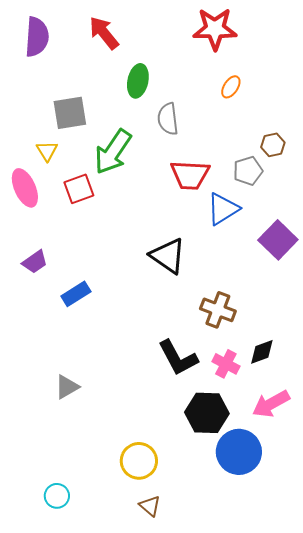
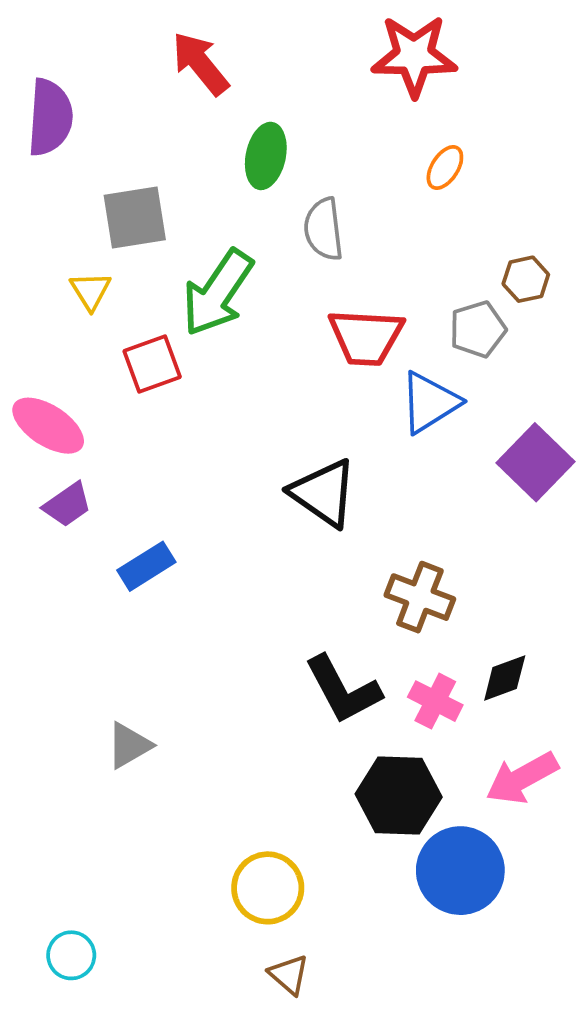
purple semicircle: (37, 37) -> (50, 117), moved
pink ellipse: (25, 188) -> (48, 426), moved, turned -33
cyan circle: (57, 496) -> (71, 955), moved

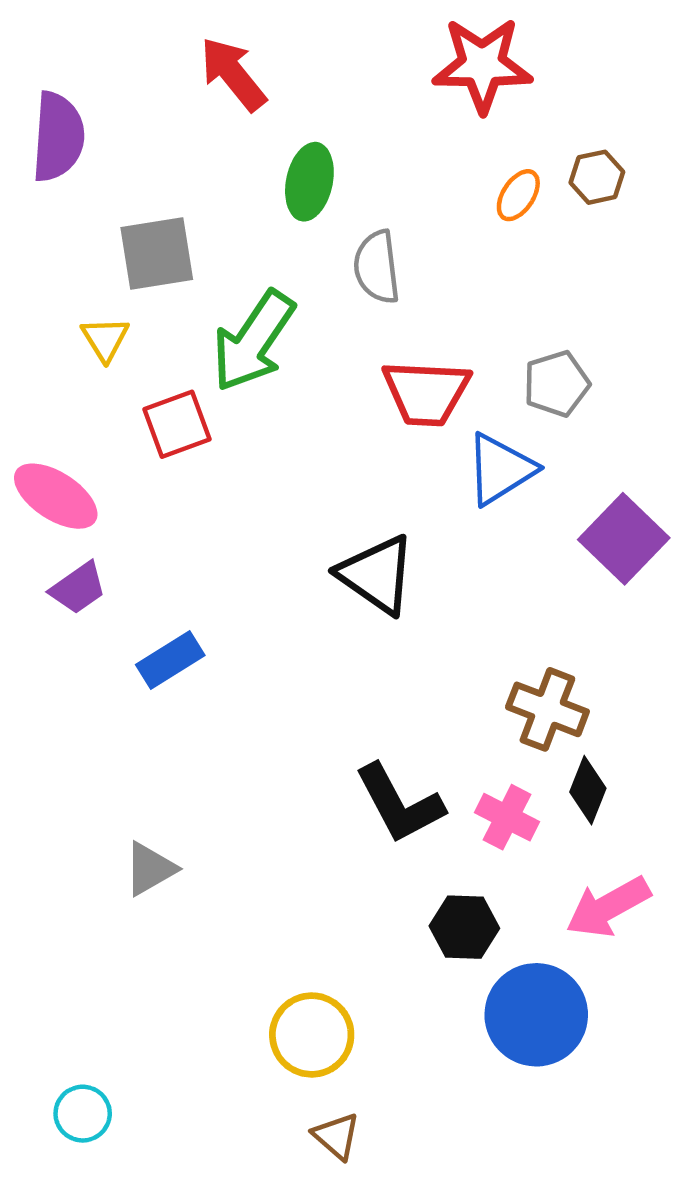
brown hexagon: (526, 279) -> (597, 177), moved
brown cross: (420, 597) -> (547, 709), moved
black diamond: (505, 678) -> (588, 790), turned -48
black hexagon: (399, 795) -> (464, 927), size x0.7

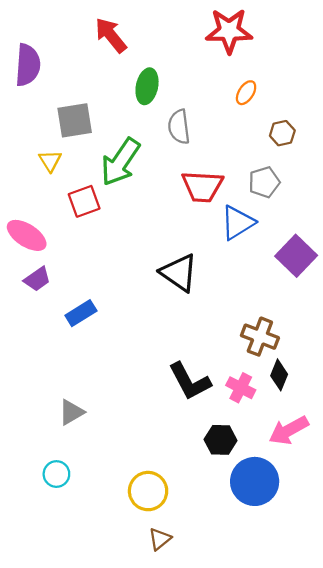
brown hexagon: (597, 177) -> (282, 133), moved
cyan circle: (83, 1114) -> (56, 474), moved
brown triangle: (336, 1136) -> (160, 539), turned 40

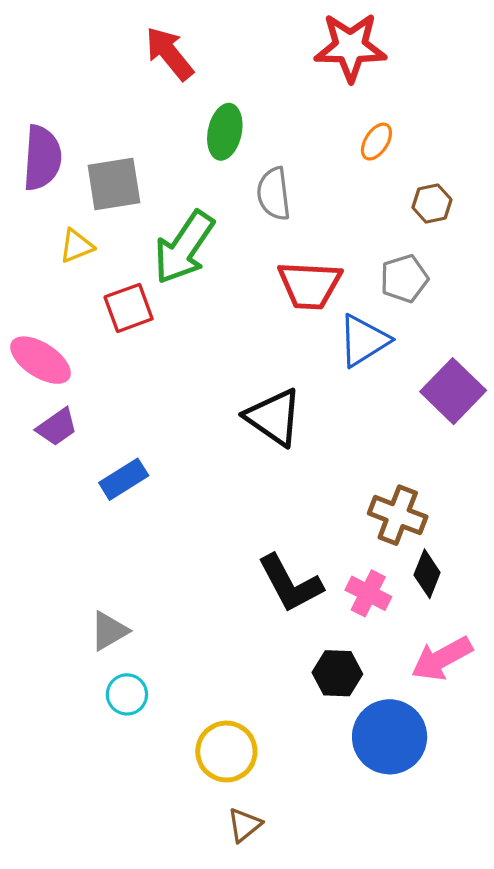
purple semicircle: (28, 65) -> (42, 158), moved
yellow triangle: (50, 161) -> (76, 246), turned 40
cyan circle: (56, 474) -> (127, 694), moved

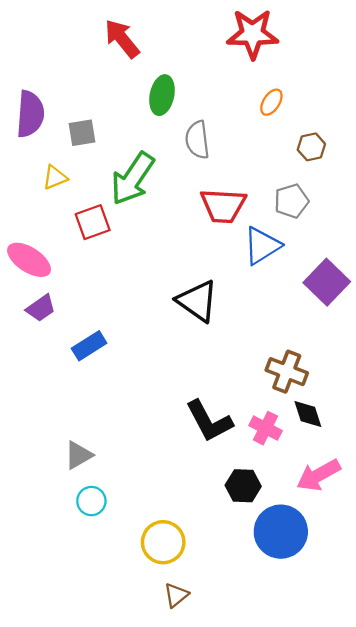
gray square: (114, 184) -> (82, 133), size x0.7
black diamond: (427, 574) -> (308, 414), turned -40

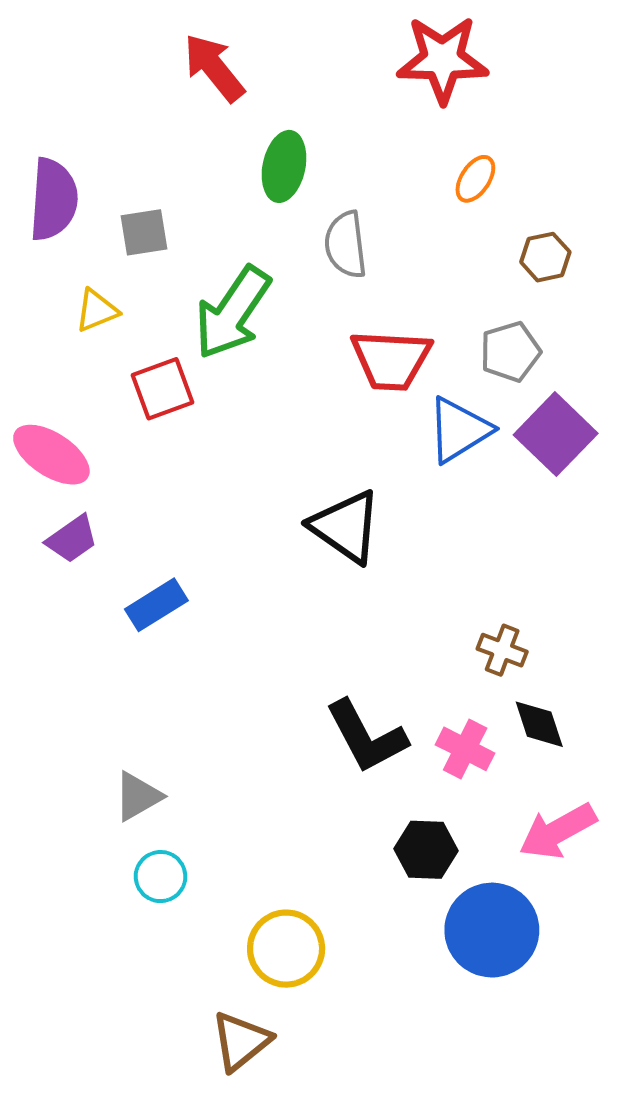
purple square: (327, 282) -> (556, 434), moved
brown cross: (287, 372) -> (502, 650), size x0.7
brown triangle: (176, 595) -> (241, 1041), moved, size x1.4

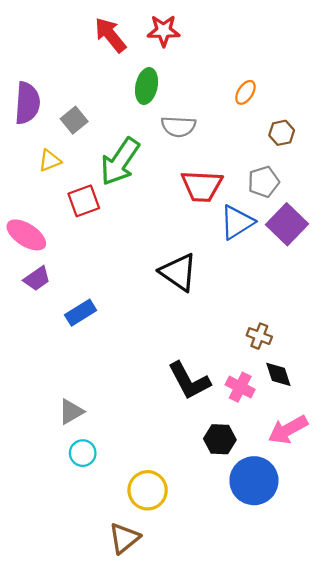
red star: (442, 59) -> (164, 31), moved, size x0.7
gray square: (144, 232) -> (74, 120), turned -30
gray semicircle: (346, 245) -> (178, 126), turned -80

